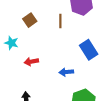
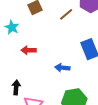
brown line: (60, 21) -> (66, 14), turned 40

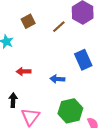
red arrow: (29, 50) -> (24, 71), moved

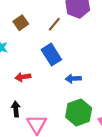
blue rectangle: (83, 60) -> (51, 55), moved
blue arrow: (57, 79) -> (73, 79), moved

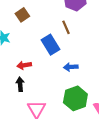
brown line: (54, 24) -> (66, 27), moved, turned -64
black arrow: (16, 109) -> (20, 84), moved

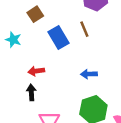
blue rectangle: (51, 45) -> (58, 37), moved

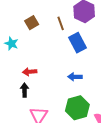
brown line: (84, 29) -> (61, 23), moved
blue rectangle: (58, 37) -> (77, 43), moved

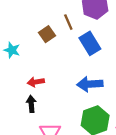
brown square: (32, 23) -> (47, 34), moved
blue arrow: (75, 77) -> (90, 84), size x1.5

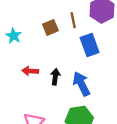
blue arrow: (90, 84) -> (81, 84), turned 55
black arrow: (31, 104) -> (55, 77), moved

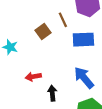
blue rectangle: (90, 45) -> (83, 40), turned -60
black arrow: (55, 77) -> (52, 93), moved

